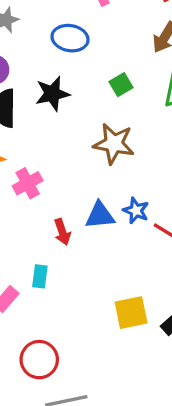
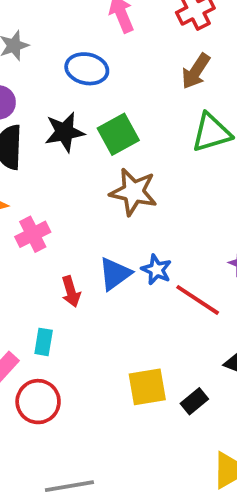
green square: (121, 85) -> (118, 134), moved, size x1.5
blue triangle: (100, 215) -> (115, 274), turned -32
red circle: (39, 360) -> (38, 402), moved

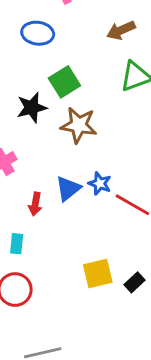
brown arrow: (196, 71) -> (121, 30), turned 36
black star: (65, 132) -> (32, 108), moved
red arrow: (71, 292) -> (35, 204), turned 30

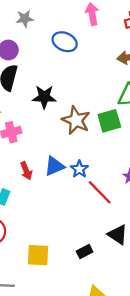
green square: (64, 82) -> (109, 121), moved
red arrow: (35, 204) -> (26, 171), turned -48
yellow square: (98, 273) -> (38, 255), moved

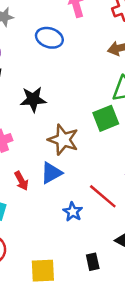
brown star: (76, 120) -> (63, 140), moved
blue star: (79, 169) -> (73, 212), moved
black rectangle: (85, 251) -> (93, 262), turned -70

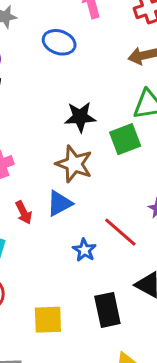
black star: (33, 99) -> (80, 117), moved
black rectangle: (93, 262) -> (107, 310), size x1.6

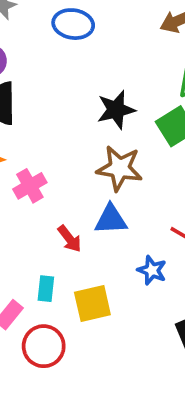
blue triangle: (59, 203) -> (111, 219), turned 36
yellow square: (48, 320) -> (92, 304), moved

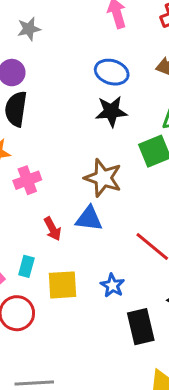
blue ellipse: (73, 24) -> (112, 72), moved
black star: (116, 110) -> (111, 111), moved
blue star: (152, 270) -> (112, 285), moved

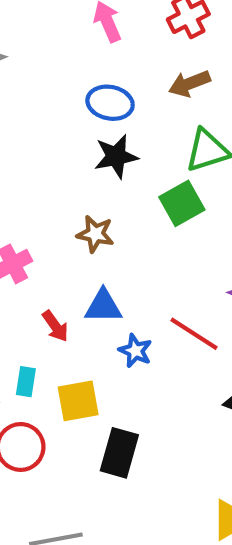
brown star: (103, 178) -> (95, 234), moved, size x0.7
blue star: (112, 285) -> (135, 351), moved
black rectangle: (141, 327) -> (119, 453), moved, turned 36

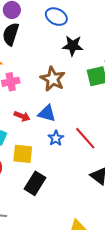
blue ellipse: (110, 103) -> (56, 17), moved
brown star: (95, 234) -> (53, 79), size x1.4
red arrow: (55, 326) -> (22, 116), turned -49

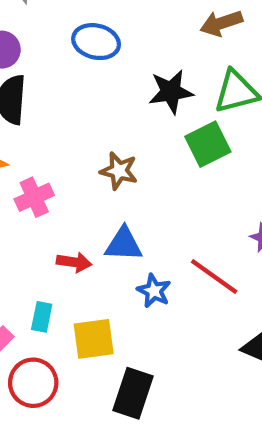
black star: (73, 46) -> (171, 92), moved
brown star: (53, 79) -> (119, 171), size x0.7

